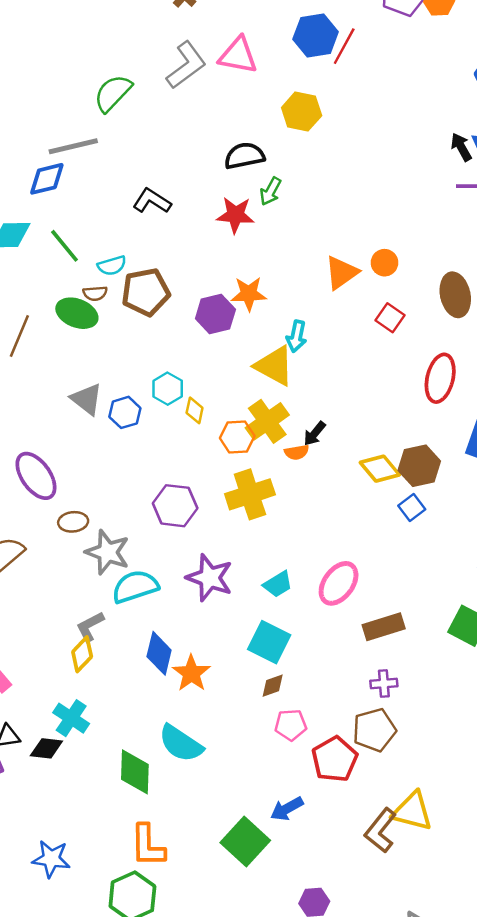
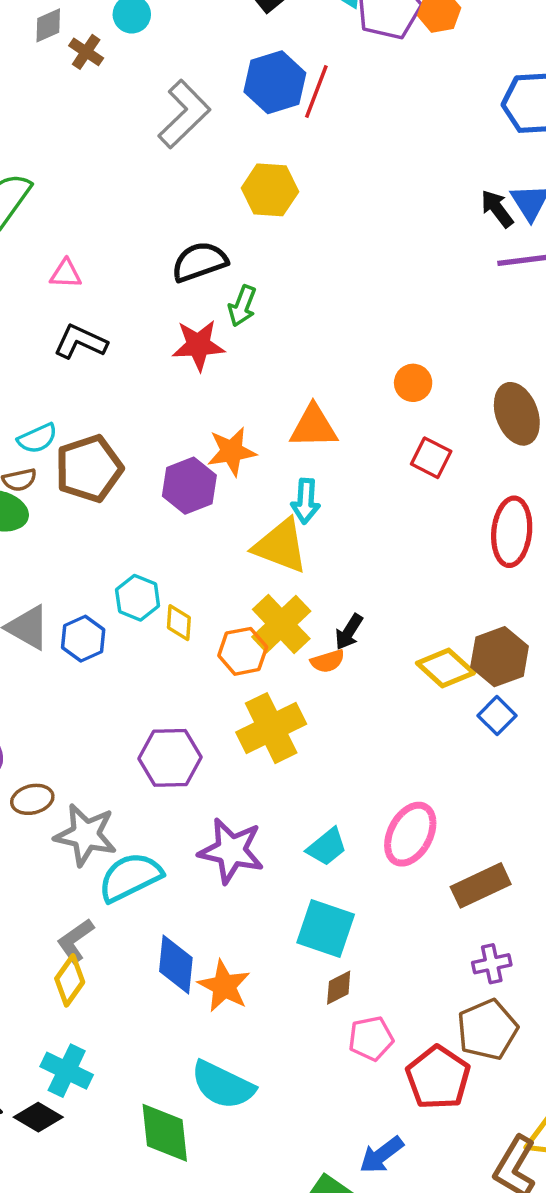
pink triangle: (238, 55) -> (66, 274), moved, size x0.6
gray L-shape: (186, 65) -> (184, 114), moved
orange triangle: (341, 273) -> (314, 427), moved, turned 42
black diamond: (46, 748) -> (38, 1117), turned 32

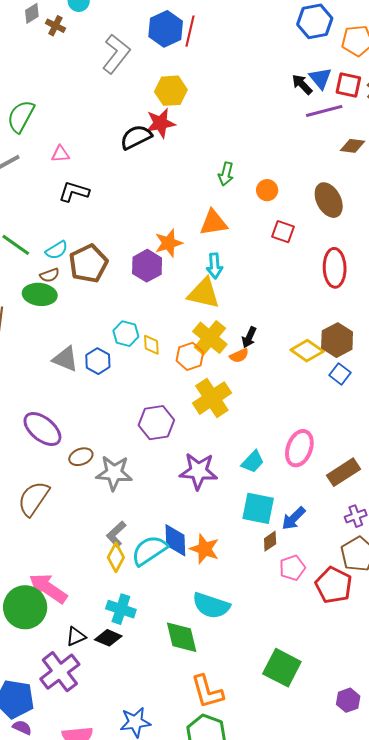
green arrow: (242, 306) -> (226, 174), moved
red star: (198, 345) -> (161, 123), moved
cyan semicircle: (130, 877) -> (149, 550), moved
blue arrow: (381, 1155) -> (294, 518), moved

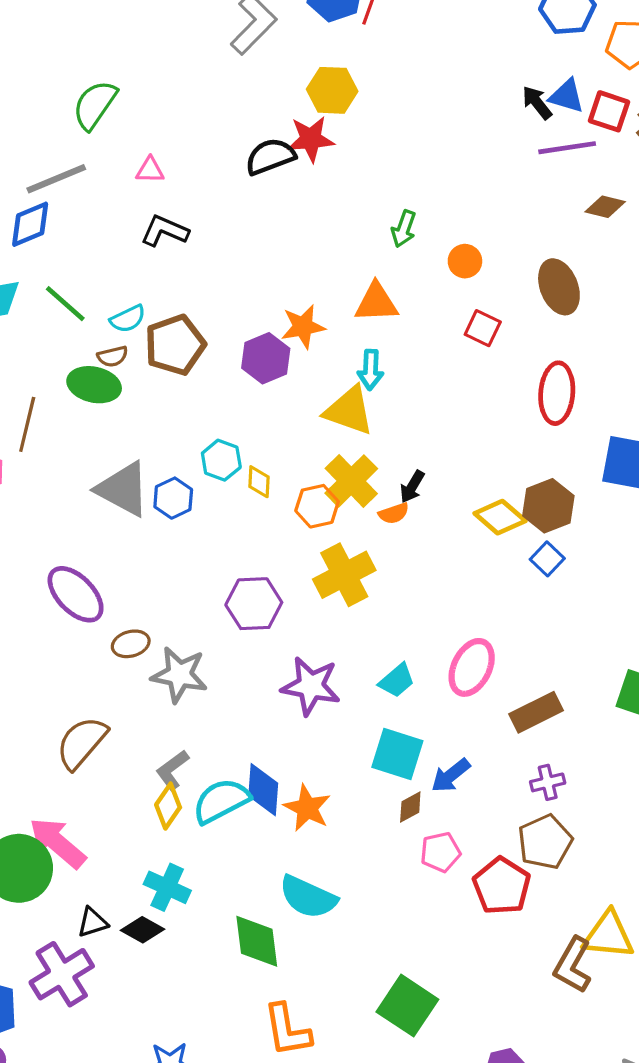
blue triangle: (320, 78) -> (567, 96), turned -40
gray triangle: (65, 359) -> (123, 489), size x1.4
brown semicircle: (33, 499) -> (82, 743), moved

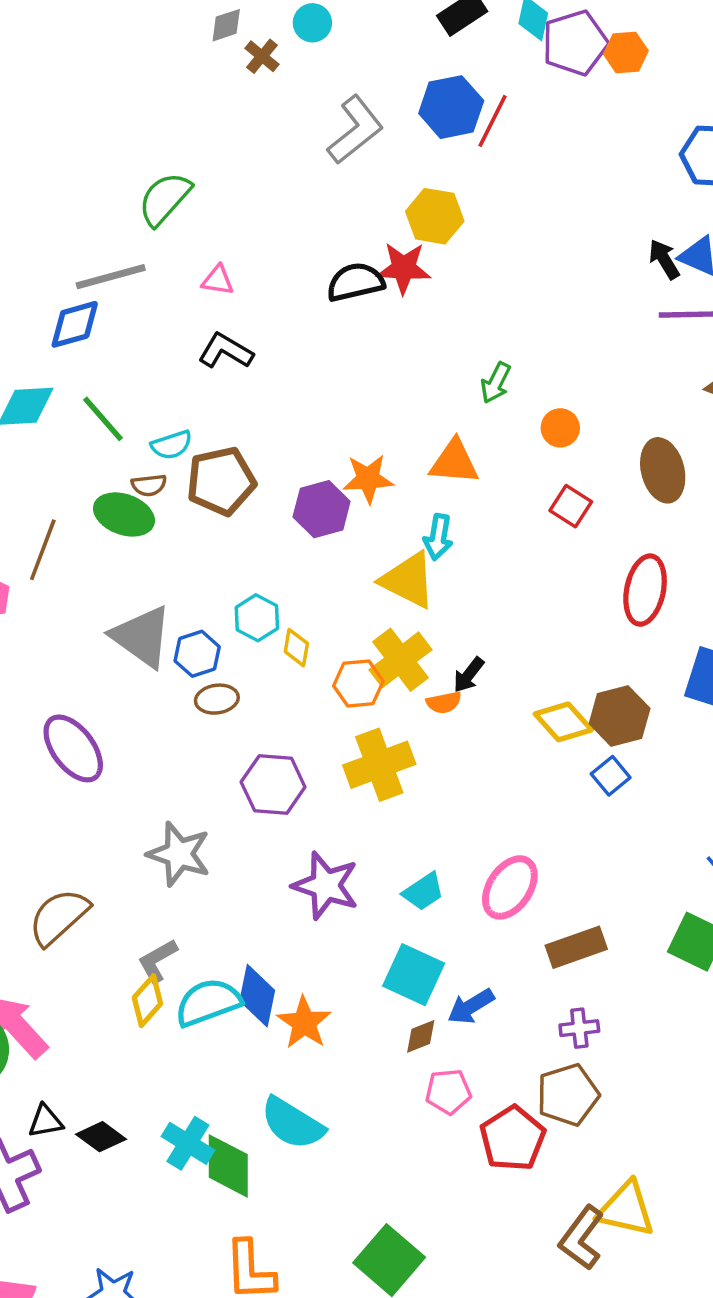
brown ellipse: (131, 644) -> (217, 699), moved
cyan cross: (167, 887) -> (188, 1143), moved

